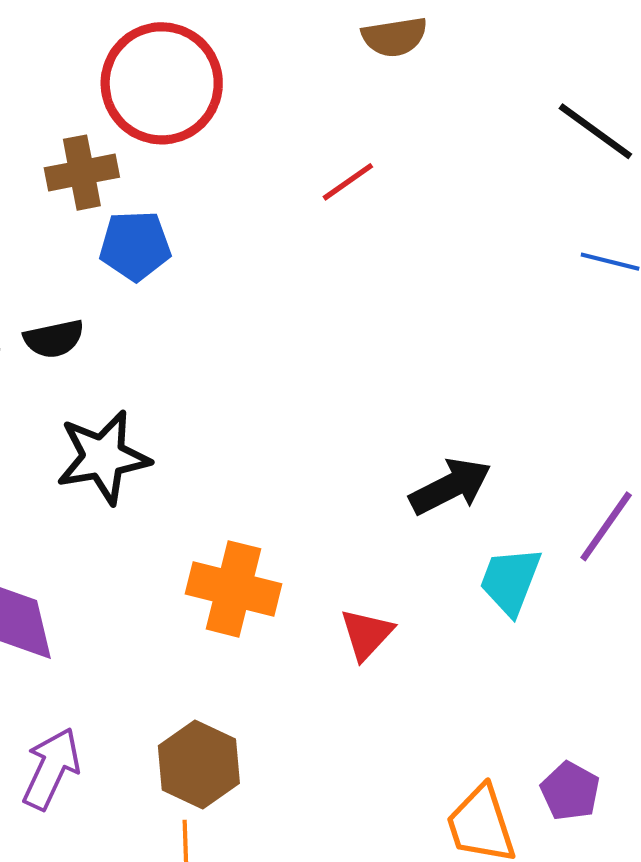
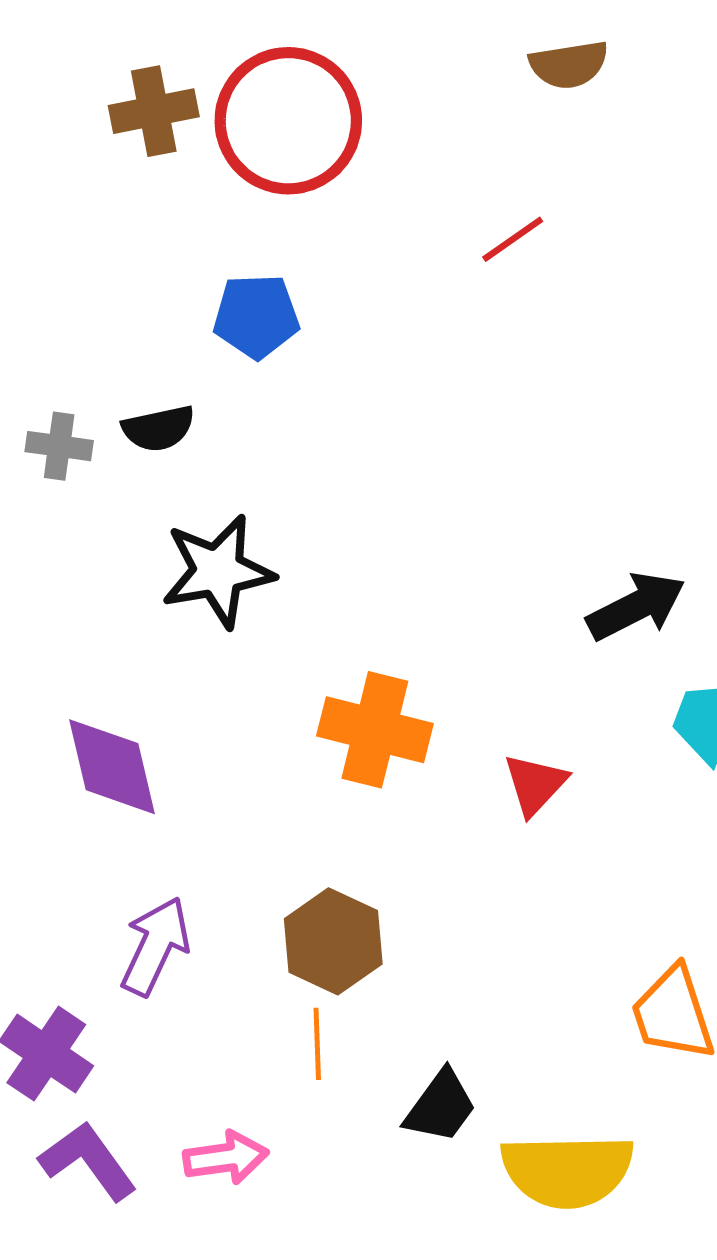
brown cross: (82, 173) -> (154, 111), moved

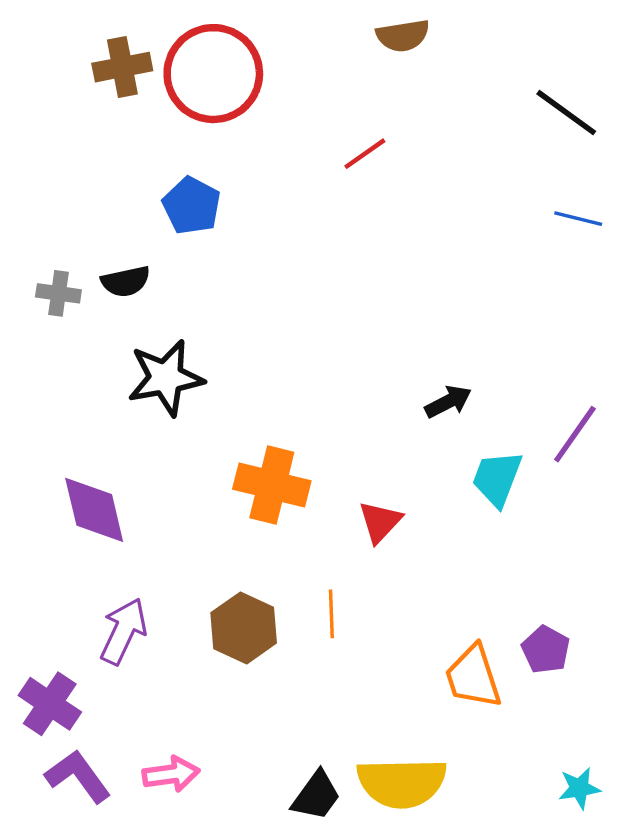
blue pentagon: (256, 316) -> (192, 206), turned 30
black arrow: (636, 606) -> (448, 402), size x0.7
orange line: (317, 1044) -> (331, 614), moved
black trapezoid: (441, 1106) -> (316, 796), moved

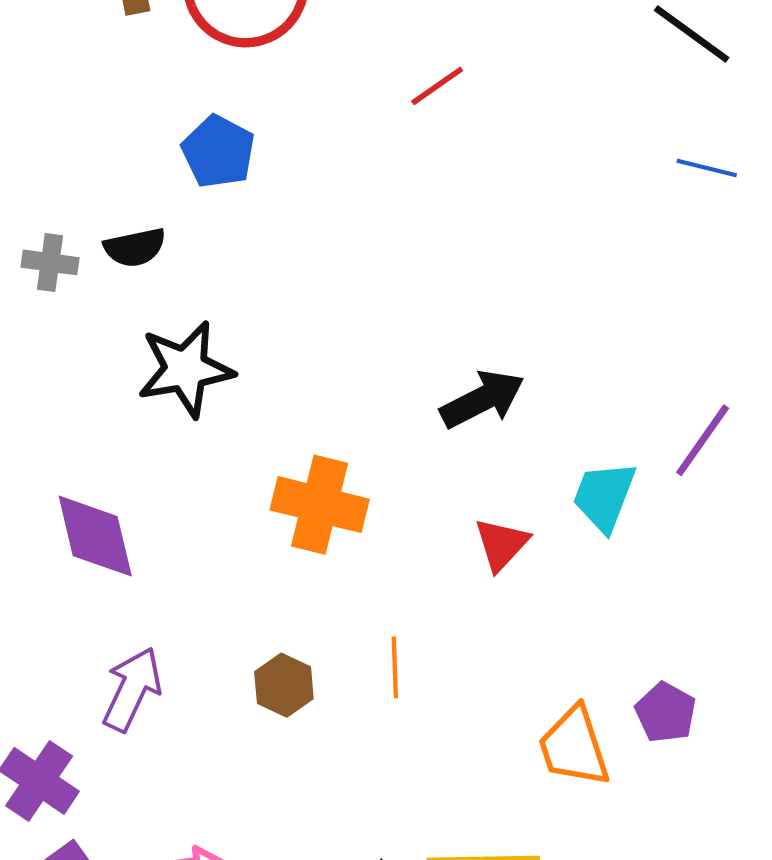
black arrow: (448, 402) -> (482, 399), moved, size x1.4
red triangle: (380, 522) -> (502, 544), moved
brown hexagon: (244, 628) -> (284, 685), size x0.7

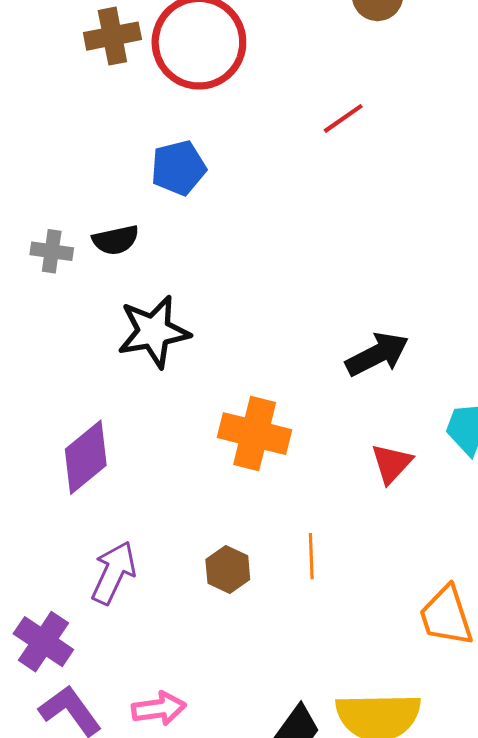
blue pentagon: (218, 152) -> (178, 168), turned 30
purple diamond: (95, 536) -> (86, 457), turned 64

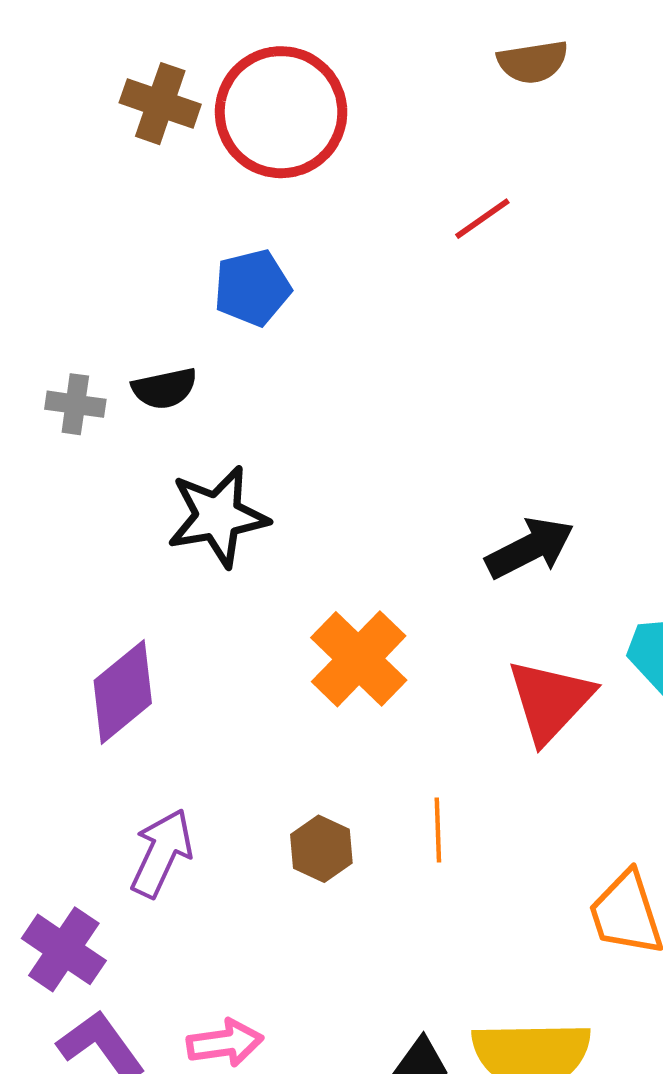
brown cross: (112, 36) -> (160, 104), turned 30
orange cross: (255, 434) -> (359, 659), turned 30
red triangle: (392, 463) -> (550, 701), size x1.5

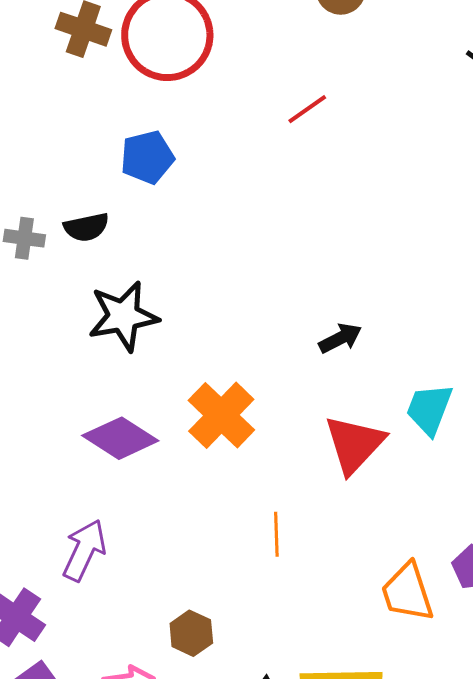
black arrow: (530, 548) -> (340, 338), size x0.7
purple diamond: (123, 692) -> (120, 438), moved, turned 72
brown hexagon: (321, 849) -> (191, 633), moved

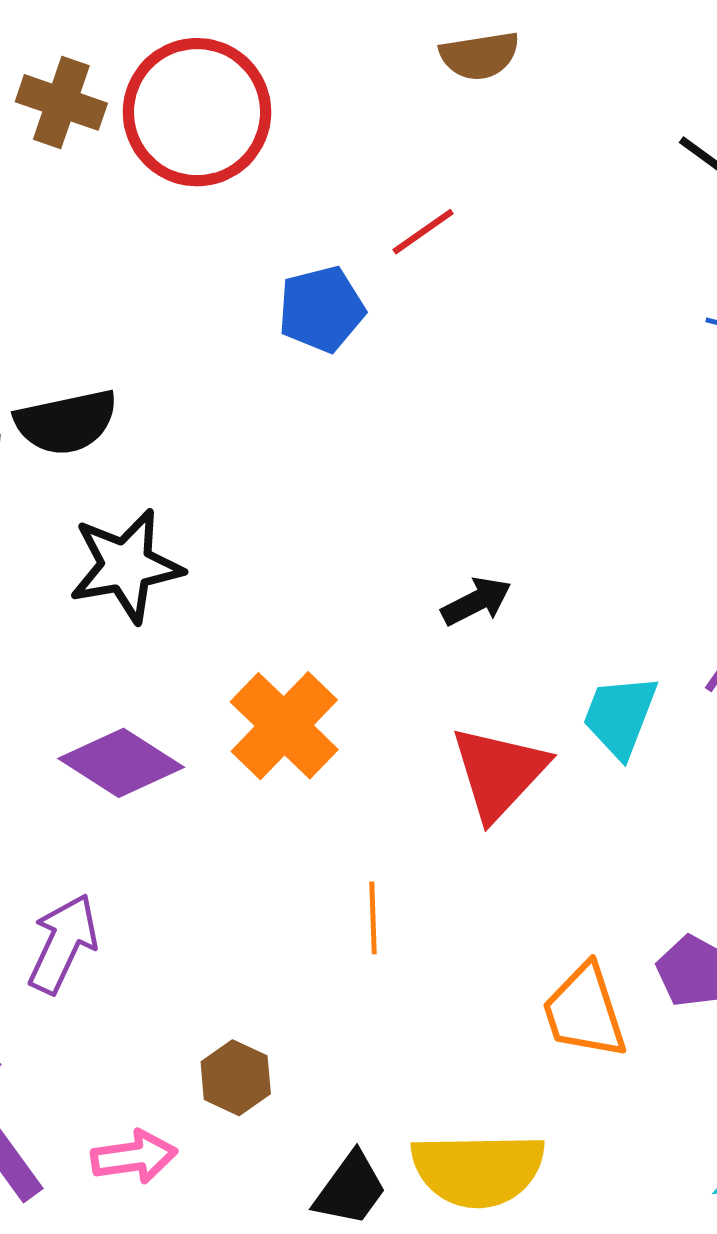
blue pentagon: (147, 157) -> (321, 309), moved
black semicircle: (86, 227) -> (66, 422), size x1.4

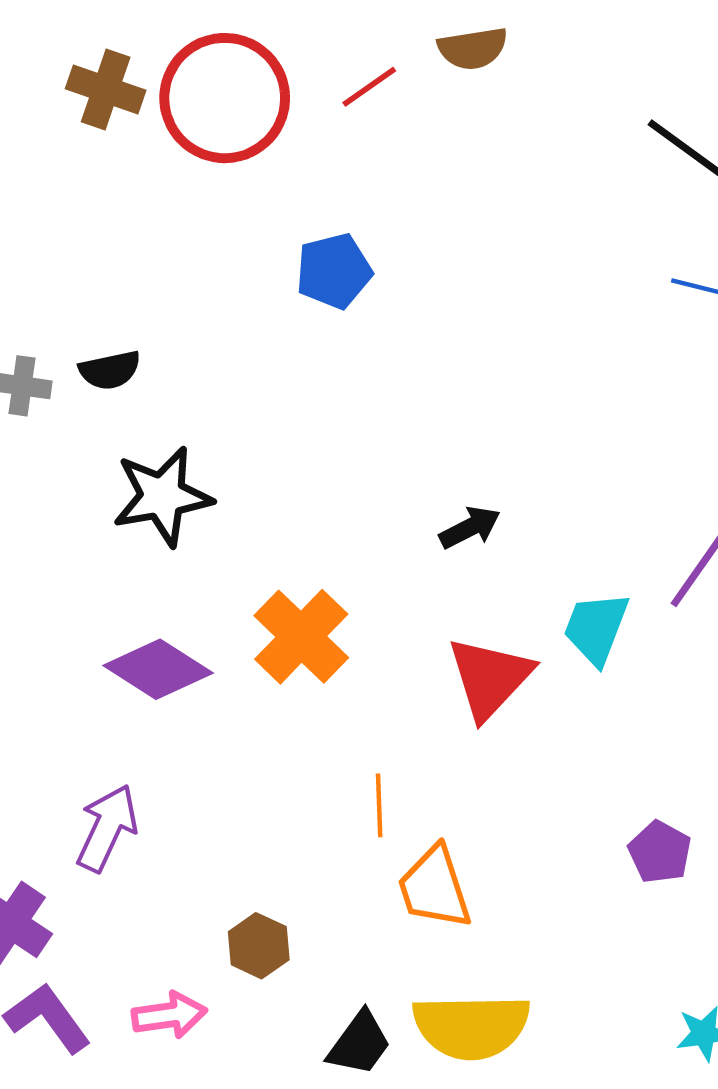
red line: (423, 232) -> (369, 87), moved
black semicircle: (66, 422) -> (110, 370), size x0.7
orange trapezoid: (584, 1011) -> (434, 888), moved

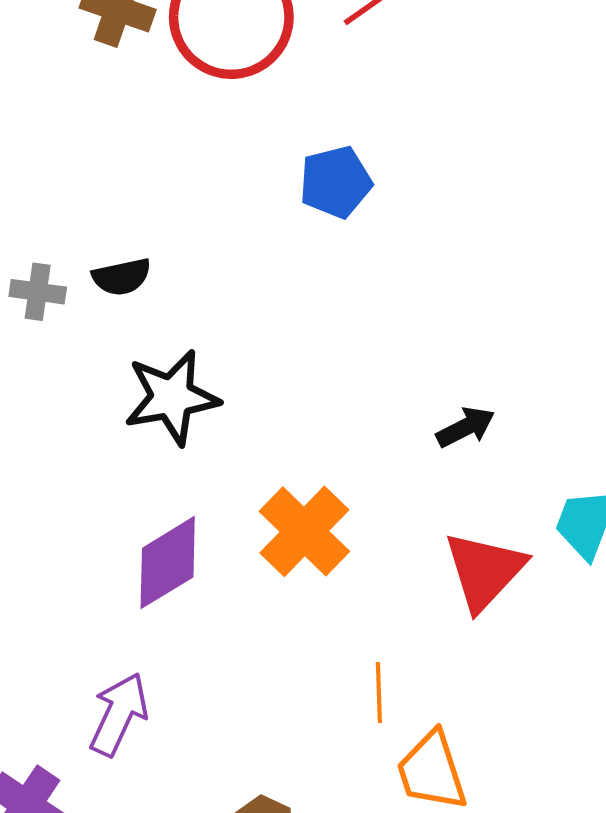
purple diamond: (158, 669) -> (168, 563), turned -64

